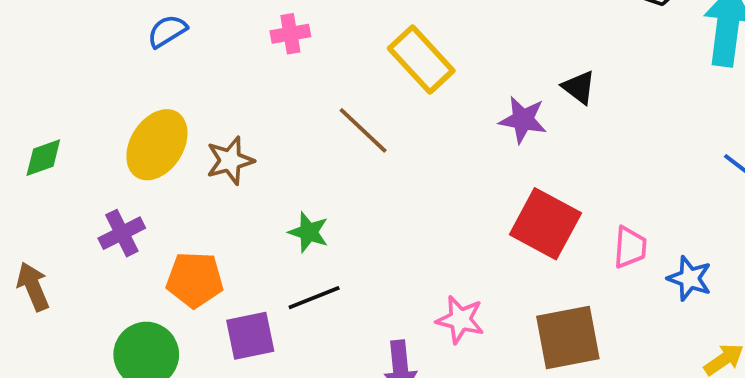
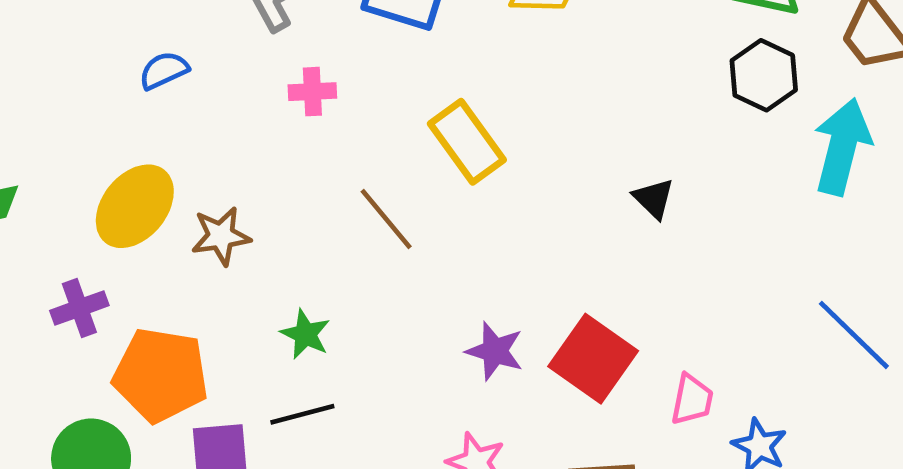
purple star: (523, 120) -> (495, 351), moved
orange pentagon: (195, 280) -> (161, 375), size x1.4

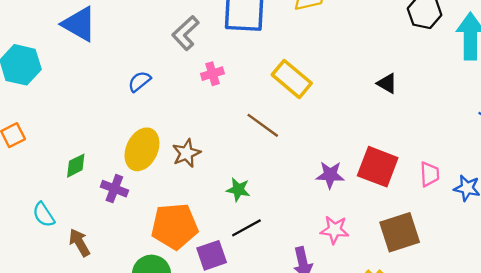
purple cross: (79, 308) -> (114, 189), moved, turned -35

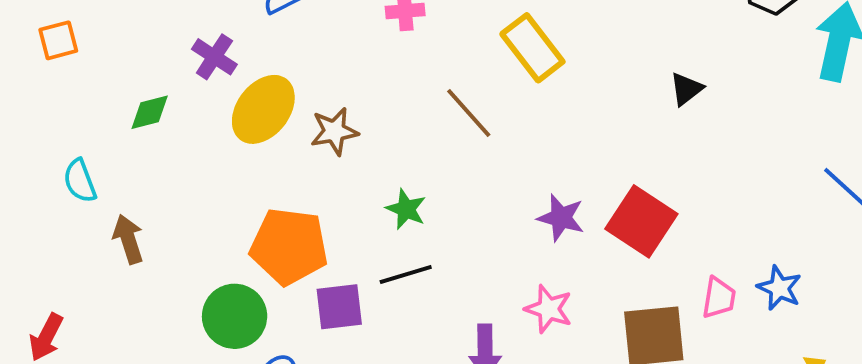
black triangle: (387, 83) -> (686, 89), turned 40
pink trapezoid: (429, 174) -> (719, 298), moved
purple cross: (114, 189) -> (214, 57), moved

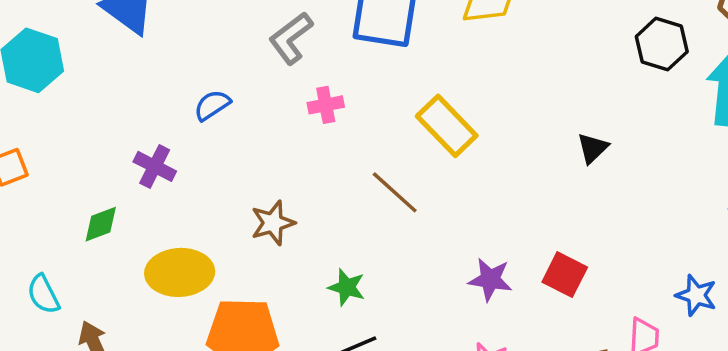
yellow ellipse: (263, 109) -> (180, 272), moved, turned 56
red square: (641, 221) -> (565, 275), size x0.7
blue star: (779, 288) -> (696, 295), moved

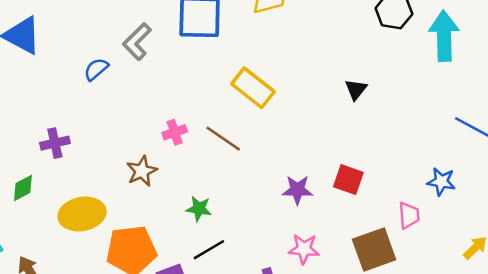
blue semicircle: (212, 105) -> (96, 69), moved
pink cross: (326, 105) -> (175, 132), moved
purple cross: (155, 166) -> (55, 143), turned -32

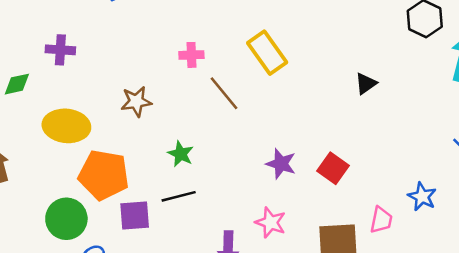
pink cross: (175, 132) -> (191, 55), moved

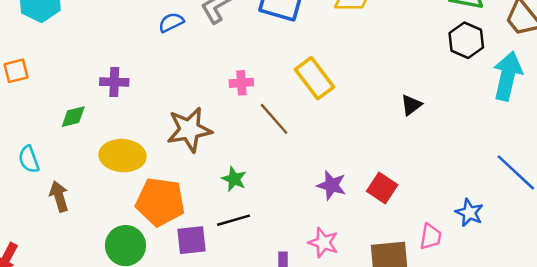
brown star: (136, 101) -> (189, 130), size x1.5

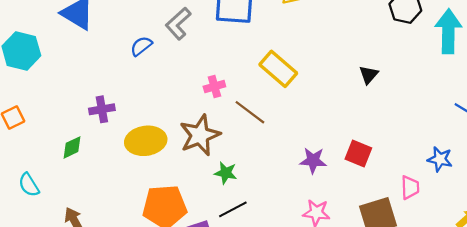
brown star: (189, 130) -> (200, 135), moved
yellow ellipse: (123, 156) -> (146, 141), moved
cyan semicircle: (29, 159) -> (29, 185), moved

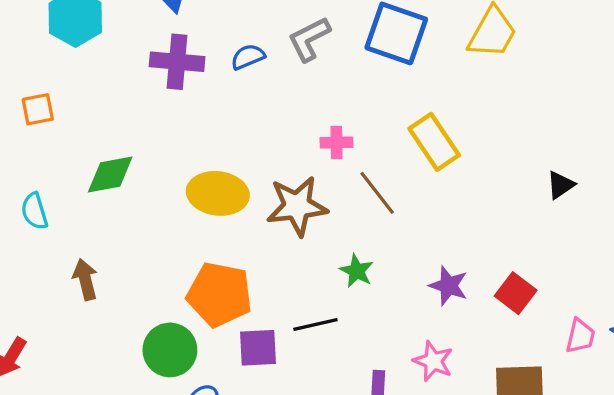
purple cross: (102, 109) -> (177, 62), moved, size x1.4
green diamond: (72, 147) -> (110, 175), size x1.4
green star: (226, 173) -> (357, 271), moved
pink trapezoid: (410, 187) -> (580, 336), moved

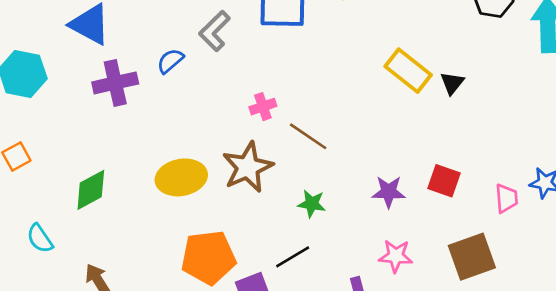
yellow rectangle: (434, 142) -> (408, 71), moved

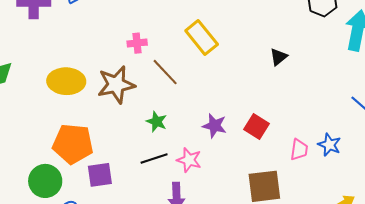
yellow rectangle: (408, 71) -> (202, 38), moved
pink star: (396, 256) -> (189, 160), moved
black line: (293, 257) -> (154, 159), moved

